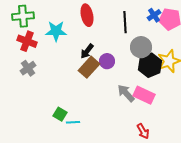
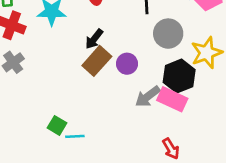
purple circle: (107, 61) -> (127, 64), moved
black hexagon: (150, 65) -> (179, 76), moved
gray arrow: (126, 93) -> (148, 97), turned -84

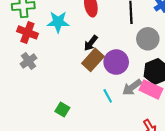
purple circle: (127, 64) -> (116, 62), size x1.5
cyan line: (75, 136) -> (108, 96), moved, turned 64

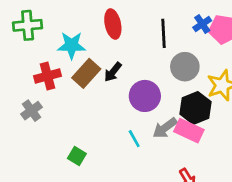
red cross: (27, 32) -> (48, 76), moved, turned -36
brown rectangle: (93, 60) -> (86, 73), moved
gray cross: (29, 61) -> (32, 111), moved

